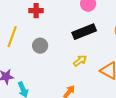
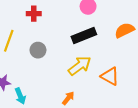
yellow arrow: (80, 61) -> (80, 66), size x1.6

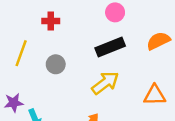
orange triangle: (110, 76) -> (155, 95), moved, turned -30

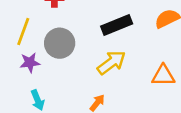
gray circle: (56, 64) -> (60, 43), size x1.5
purple star: (14, 103) -> (30, 63), moved

